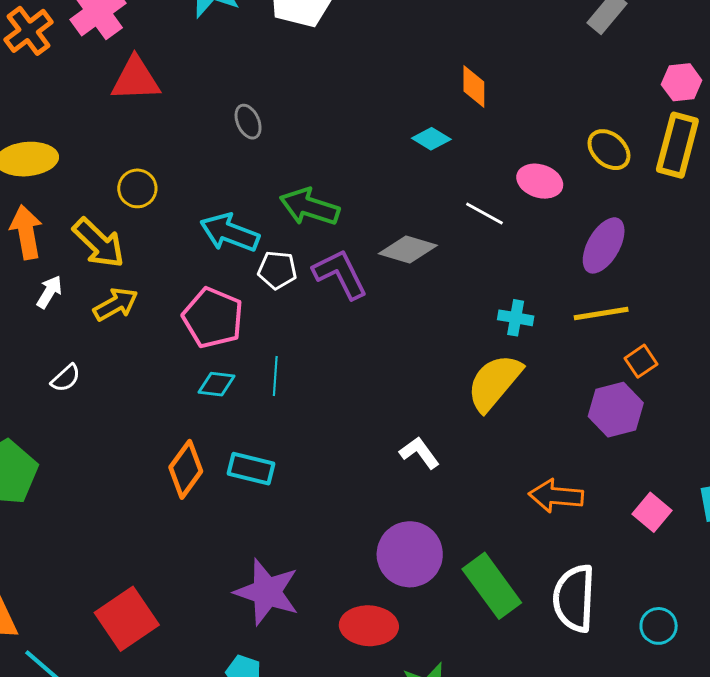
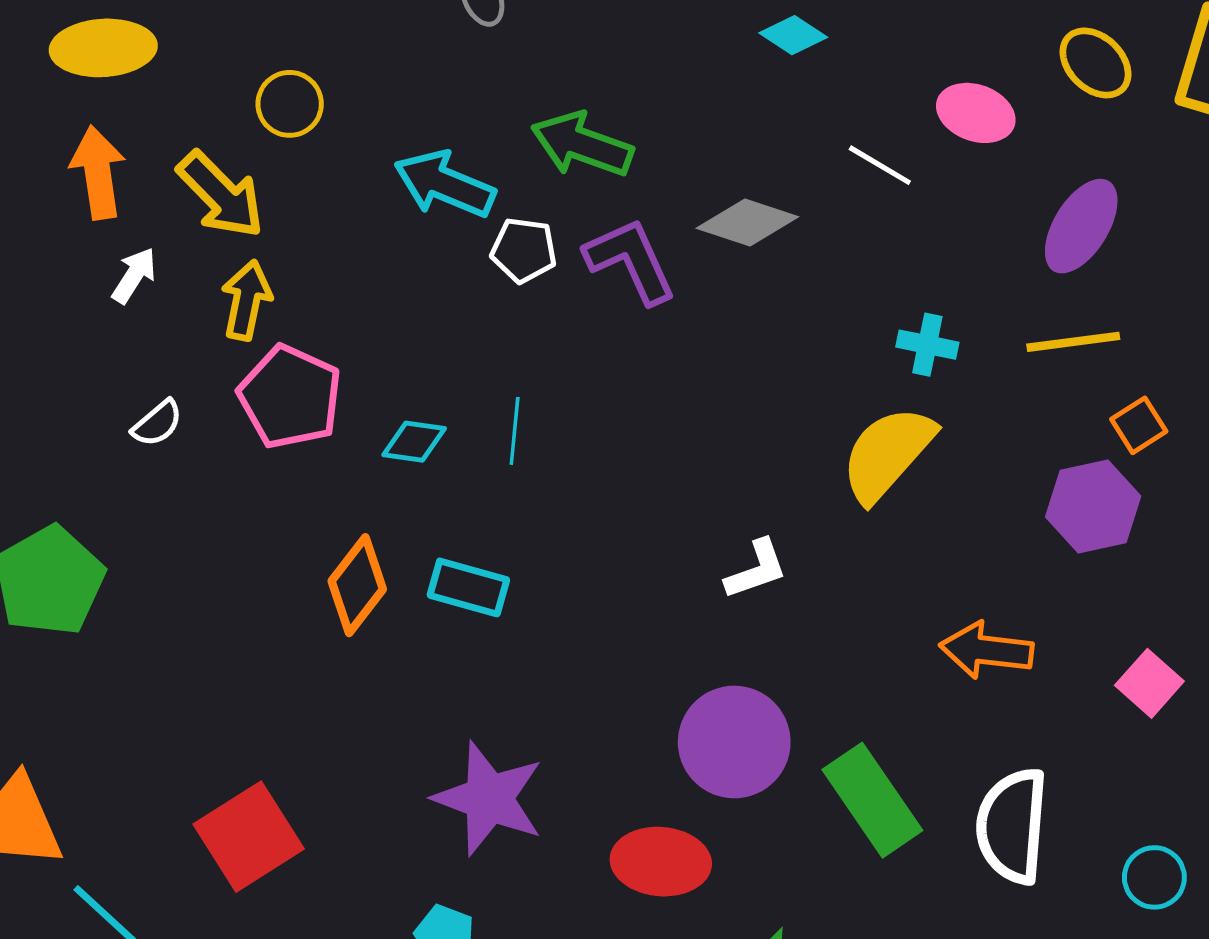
yellow arrow: (116, 304) -> (246, 300), turned -51
pink pentagon: (213, 318) -> (290, 397), moved
white L-shape: (419, 453) -> (756, 569), turned 105

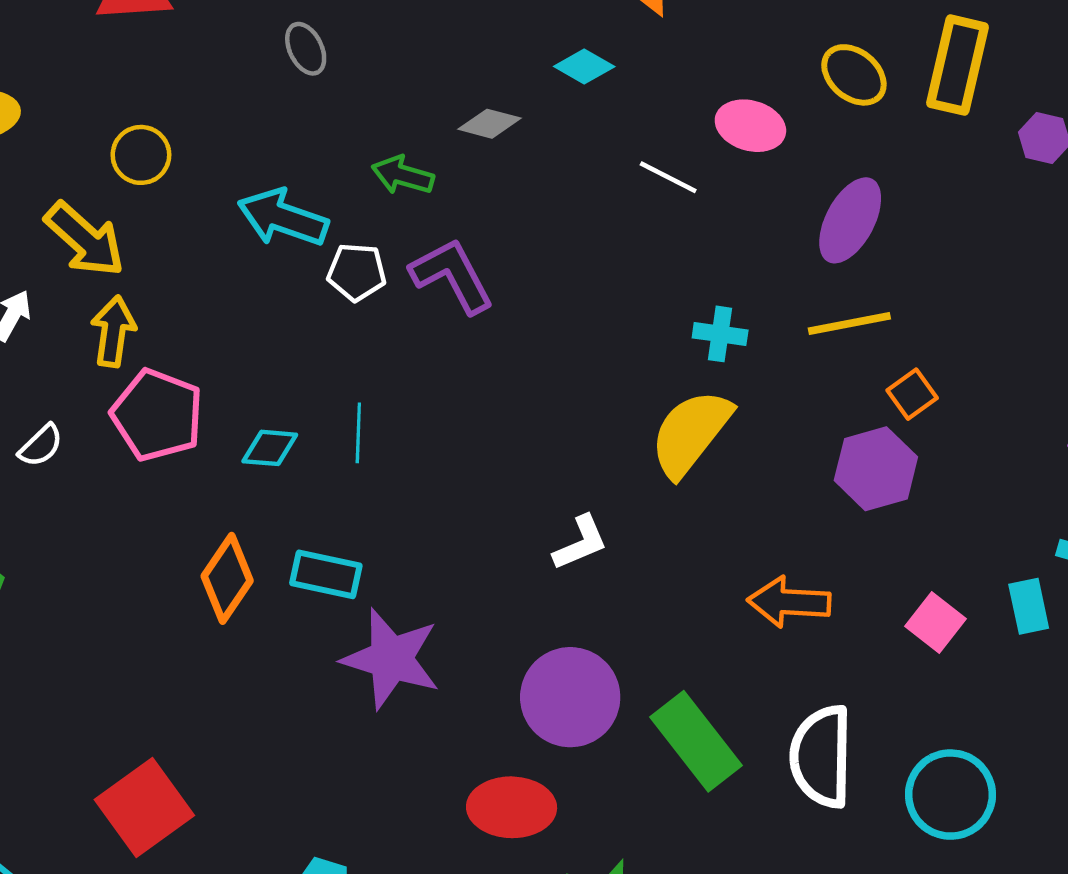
green arrow: (582, 145) -> (403, 175), size x0.7
gray diamond: (747, 222) -> (490, 124), moved, size x0.7
purple star: (489, 798) -> (391, 659), moved
cyan circle: (1154, 877) -> (950, 795), size x1.6

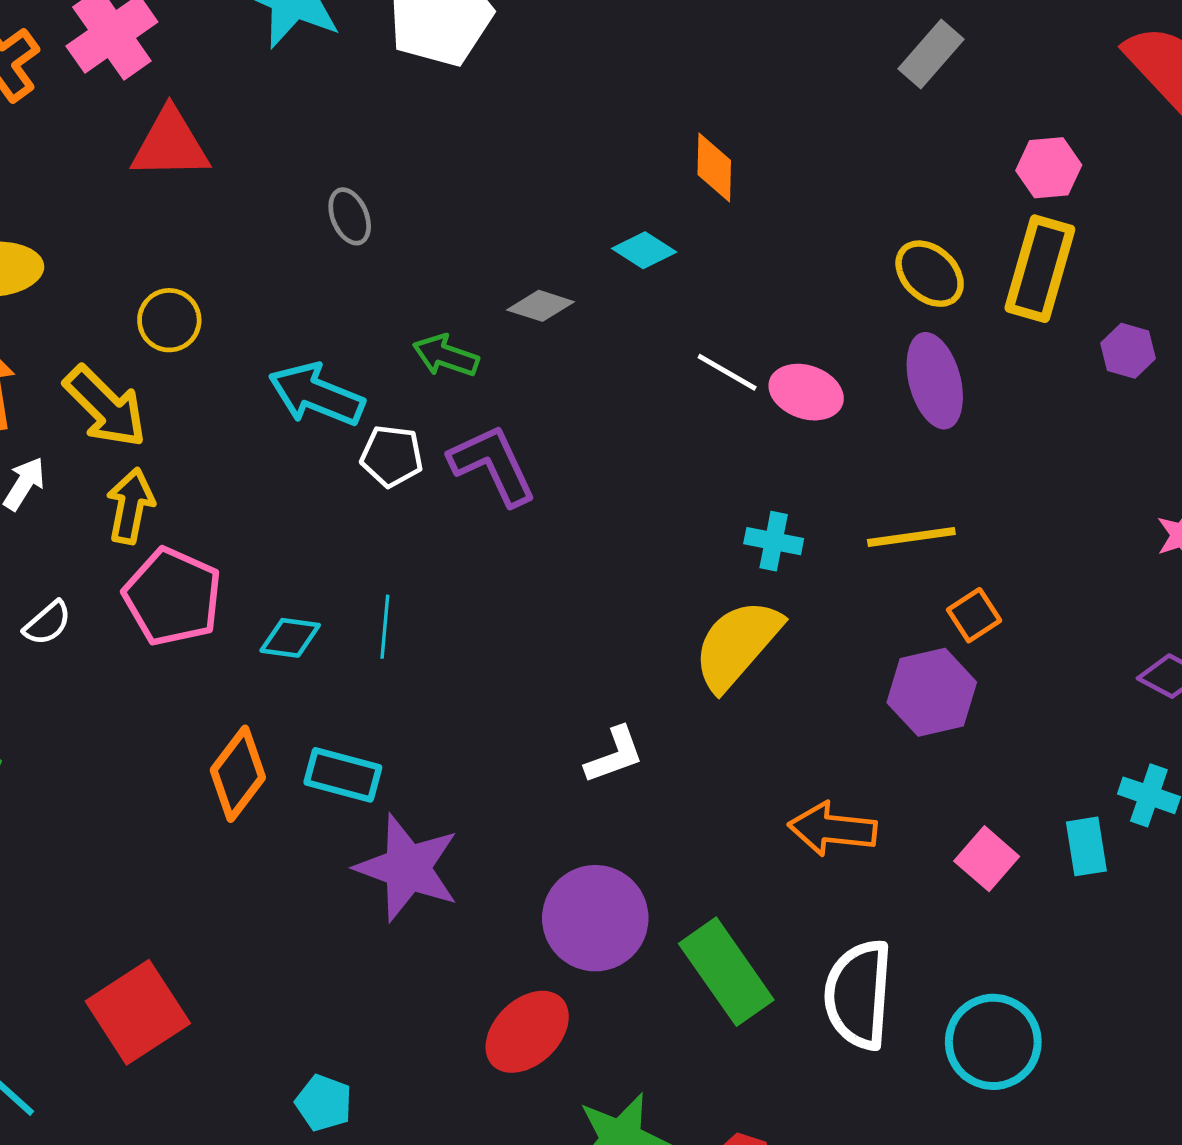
pink ellipse: (750, 126) -> (806, 392), moved
purple ellipse: (850, 220) -> (935, 381), moved, turned -46
red ellipse: (512, 807) -> (527, 1032), turned -48

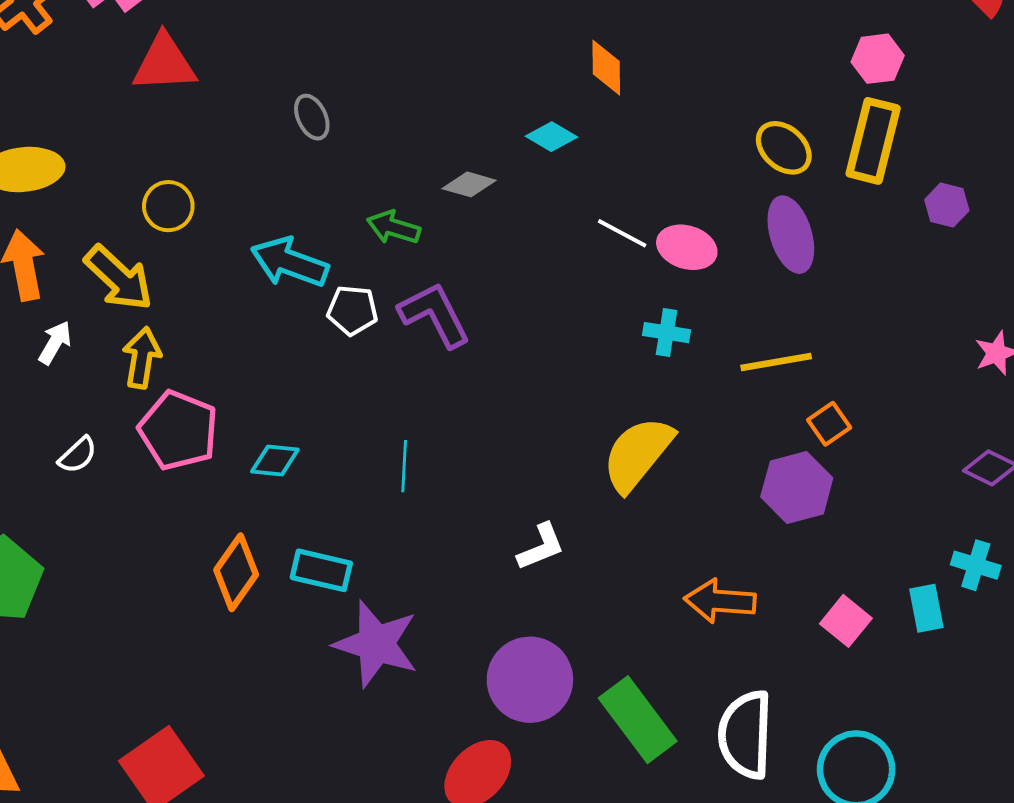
cyan cross: (774, 541) -> (667, 333), moved
cyan line: (385, 627) -> (404, 466), moved

